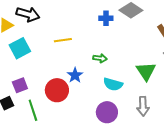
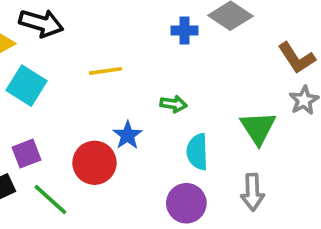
cyan square: (20, 48) -> (26, 86), turned -30
cyan semicircle: (113, 84) -> (197, 152), turned 72
green line: (33, 110) -> (50, 200), turned -30

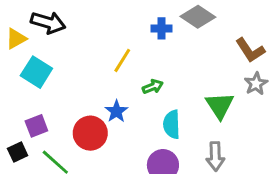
yellow line: (106, 71) -> (122, 60), moved, turned -50
green arrow: (173, 104) -> (153, 87), turned -30

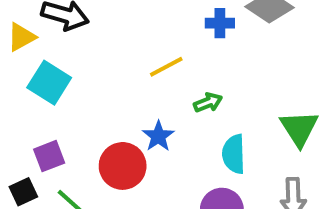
yellow line: (122, 60) -> (166, 67), turned 30

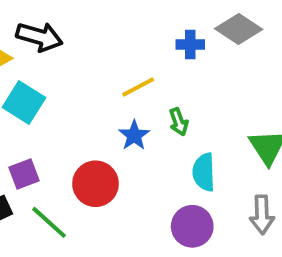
green arrow: (208, 102) -> (179, 122), turned 92
blue star: (158, 136) -> (134, 135), moved

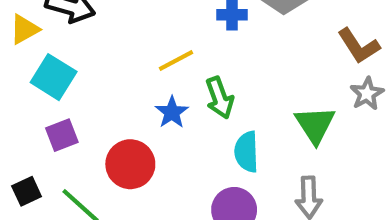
green arrow: (179, 122) -> (220, 98), size x1.4
purple square: (24, 174) -> (62, 135), moved

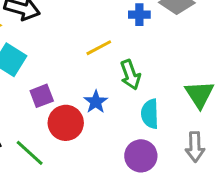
blue star: (172, 112) -> (96, 102), moved
purple square: (62, 135) -> (42, 96), moved

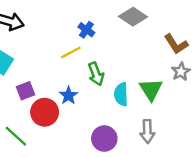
blue cross: (139, 15) -> (86, 30), moved, turned 35
cyan semicircle: (150, 114) -> (121, 94), moved

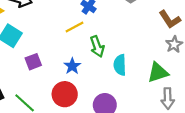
green triangle: (151, 90) -> (158, 73), moved, turned 45
red circle: (45, 112) -> (65, 94), moved
gray arrow: (147, 131) -> (168, 99), moved

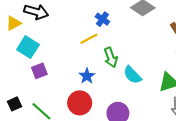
purple square: (33, 62) -> (39, 71), moved
cyan semicircle: (120, 65) -> (132, 75), turned -42

